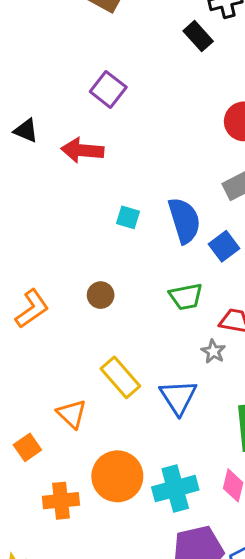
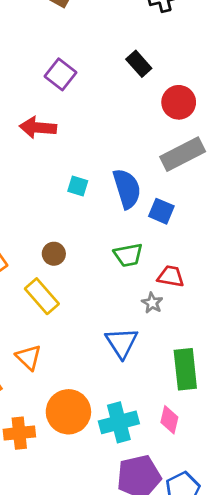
black rectangle: (198, 36) -> (139, 64), moved
blue square: (224, 246) -> (161, 211), turned -30
yellow rectangle: (120, 377) -> (42, 296), moved

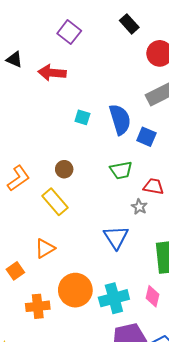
orange triangle: (29, 357) -> (45, 248), turned 45

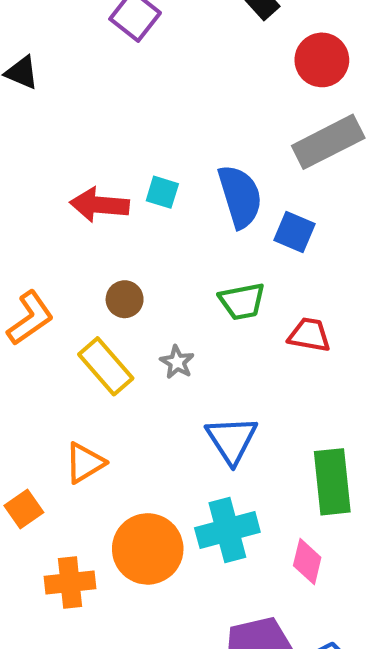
red arrow: (52, 73) -> (99, 205), moved
gray star: (139, 207) -> (177, 362), moved
cyan cross: (114, 298) -> (227, 530), moved

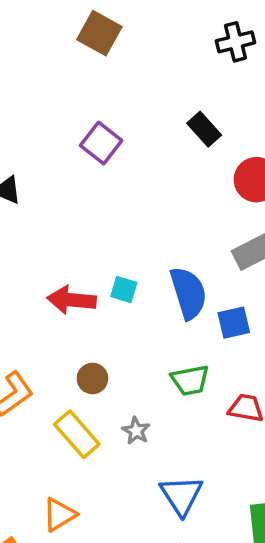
blue square: (295, 232) -> (234, 323), turned -36

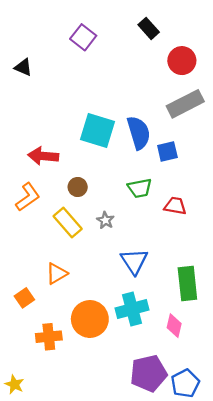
cyan square: (124, 290) -> (98, 130), size x2.0
red arrow: (72, 300) -> (43, 156), moved

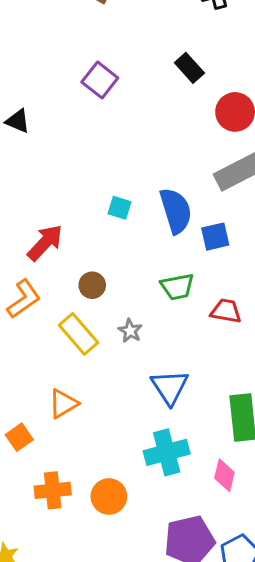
cyan square: (98, 130) -> (120, 208), size x0.5
red arrow: (43, 156) -> (45, 243), turned 128
orange circle: (90, 319) -> (109, 496), moved, size x0.7

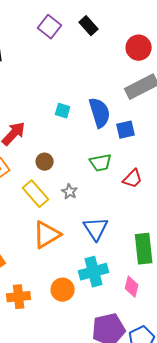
black rectangle: (189, 68) -> (89, 26), moved
red trapezoid: (226, 311) -> (133, 179), turned 125
orange triangle: (63, 404) -> (47, 235), moved, size x1.4
orange circle: (109, 496) -> (63, 290), moved

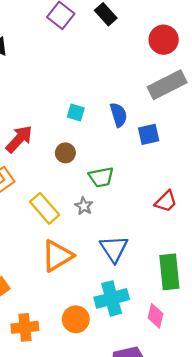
blue semicircle: (100, 113) -> (119, 115), size x0.7
brown circle: (45, 162) -> (65, 153), moved
green trapezoid: (101, 163) -> (101, 177), moved
red trapezoid: (133, 179) -> (166, 201), moved

